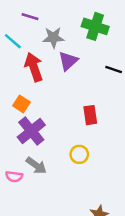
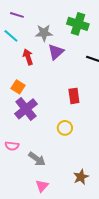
purple line: (30, 17) -> (17, 15), moved
red arrow: (34, 67) -> (28, 57), size x0.7
gray arrow: (36, 165) -> (37, 159), moved

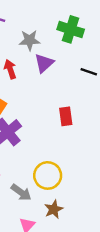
yellow circle: (65, 128) -> (48, 175), moved, size x1.5
brown star: (81, 177) -> (54, 209), moved

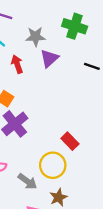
red rectangle: (66, 116) -> (70, 141), moved, turned -36

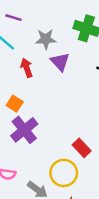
purple triangle: (49, 58) -> (60, 62), turned -30

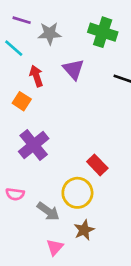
gray star: (46, 39) -> (50, 33), moved
orange square: (15, 104) -> (22, 101), moved

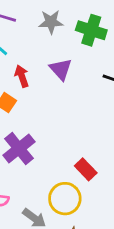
gray star: (50, 33) -> (51, 22), moved

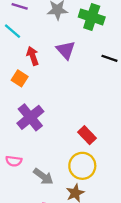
yellow circle: (65, 199) -> (82, 166), moved

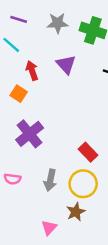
gray arrow: (43, 176) -> (50, 180), moved, turned 66

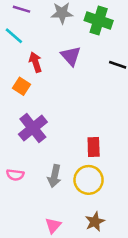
red rectangle: (88, 152) -> (94, 147), turned 42
brown star: (76, 212) -> (95, 222), moved

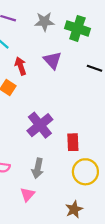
purple cross: (33, 128) -> (40, 125), moved
yellow circle: (89, 180) -> (85, 172), moved
pink triangle: (53, 225) -> (27, 195), moved

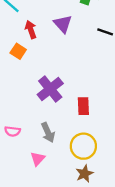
gray arrow: (38, 168) -> (48, 132), turned -36
yellow circle: (85, 172) -> (83, 146), moved

